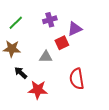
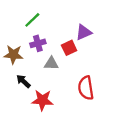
purple cross: (50, 20) -> (38, 43), moved
green line: (16, 23) -> (32, 20), moved

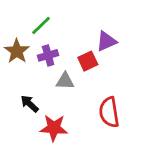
brown star: (13, 55) -> (17, 51), moved, turned 30

